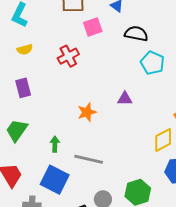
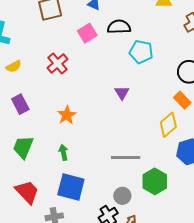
pink square: (93, 27) -> (87, 33), moved
purple triangle: (125, 99) -> (122, 93), turned -49
orange star: (87, 112) -> (67, 115), moved
gray line: (89, 159) -> (126, 158), moved

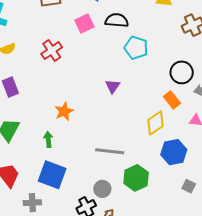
orange star: (67, 115) -> (64, 111), moved

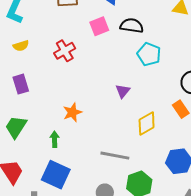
yellow diamond: (155, 123) -> (147, 124), moved

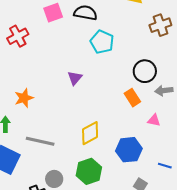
yellow diamond: (147, 124) -> (90, 133), moved
gray line: (115, 156) -> (40, 141), moved

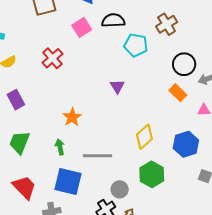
brown cross: (160, 25) -> (167, 24), moved

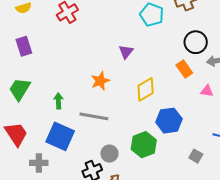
orange star: (72, 117) -> (100, 81), moved
yellow diamond: (144, 137) -> (146, 89), moved
blue hexagon: (186, 144) -> (169, 121), moved

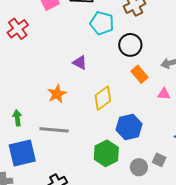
black circle: (196, 42) -> (130, 45), moved
purple triangle: (126, 52) -> (80, 63), turned -35
blue square: (60, 136) -> (22, 153), turned -32
gray circle: (109, 154) -> (139, 167), moved

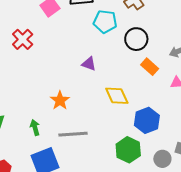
orange star: (57, 94) -> (60, 100), moved
yellow diamond: (103, 98) -> (117, 96), turned -70

